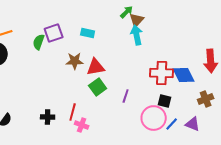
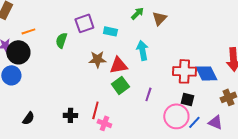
green arrow: (127, 12) -> (137, 13), moved
purple square: (54, 33) -> (84, 23), moved
cyan arrow: (137, 35) -> (142, 50), moved

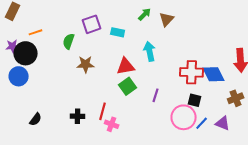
brown star: (97, 59) -> (86, 64), moved

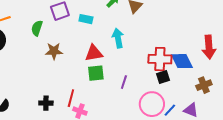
green square: (128, 86) -> (96, 73), turned 30
black square: (195, 100) -> (163, 77), moved, turned -32

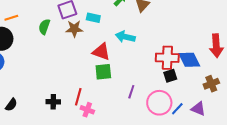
cyan arrow: (118, 38) -> (125, 37), turned -66
brown star: (54, 51) -> (74, 29), moved
red triangle: (94, 53) -> (101, 52), turned 30
purple line: (124, 82) -> (131, 92), moved

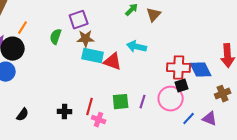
orange line: (11, 18) -> (23, 28), turned -40
cyan rectangle: (93, 18) -> (93, 56), moved, size x1.5
green square: (103, 72) -> (121, 102), moved
pink circle: (159, 103) -> (171, 99), moved

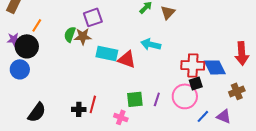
brown star: (86, 39) -> (83, 36), moved
red line: (90, 107) -> (93, 104), moved
black semicircle: (23, 115) -> (37, 112), size x1.5
pink cross: (99, 120) -> (121, 117), moved

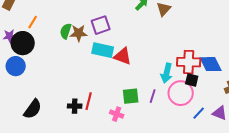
purple square: (93, 17) -> (101, 25), moved
cyan arrow: (151, 44) -> (167, 73), moved, turned -90
black square: (196, 83) -> (192, 80), turned 32

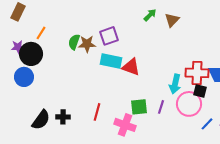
black cross: (75, 106) -> (63, 117), moved
pink cross: (117, 114) -> (125, 125), size x1.5

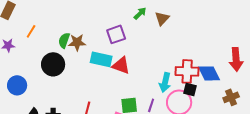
purple square: (109, 36) -> (116, 34), moved
black circle: (31, 54) -> (53, 64), moved
blue circle: (24, 77) -> (17, 85), moved

